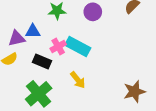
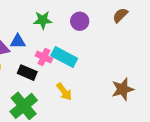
pink cross: (58, 46) -> (44, 57), turned -35
brown star: (134, 91) -> (123, 89), moved

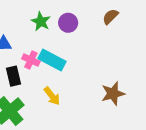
green star: (43, 20) -> (41, 22), moved, turned 30
black rectangle: (27, 73) -> (13, 76), turned 54

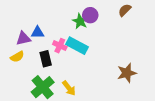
green star: (41, 22) -> (80, 21), moved
yellow arrow: (52, 96) -> (69, 88), moved

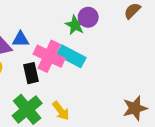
pink cross: (60, 46) -> (49, 56), size x1.6
brown star: (127, 73) -> (135, 108), moved

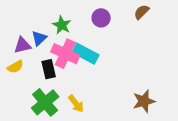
green star: (75, 25) -> (62, 25), moved
blue triangle: (21, 39) -> (39, 38), turned -42

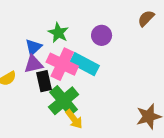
purple circle: (101, 18) -> (102, 35), moved
purple triangle: (22, 45) -> (33, 64), moved
green cross: (45, 102) -> (64, 101), moved

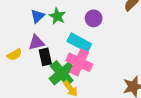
blue triangle: (33, 47) -> (38, 16), moved
pink cross: (62, 64) -> (79, 62), moved

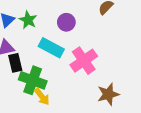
pink cross: (79, 62) -> (84, 61), moved, turned 30
green cross: (62, 73) -> (33, 80), turned -30

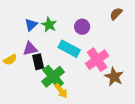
green cross: (33, 80) -> (53, 77), turned 30
brown star: (108, 94) -> (114, 77), moved, turned -30

